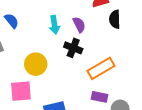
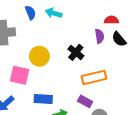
black semicircle: (115, 19) -> (119, 39), turned -56
cyan arrow: (54, 25) -> (54, 13), moved, turned 98
purple semicircle: (79, 25) -> (99, 36), moved

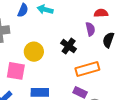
blue semicircle: (30, 13) -> (23, 10), turned 48
black semicircle: (119, 39) -> (108, 40), moved, turned 63

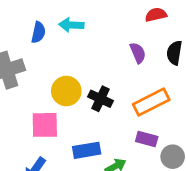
purple semicircle: (90, 29) -> (138, 53), moved
black cross: (69, 46) -> (101, 99), moved

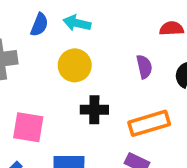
yellow circle: (66, 91) -> (75, 65), moved
black cross: (101, 99) -> (94, 110), turned -35

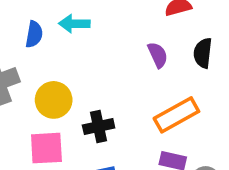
yellow circle: (75, 65) -> (54, 100), moved
black cross: (94, 110) -> (99, 126), moved

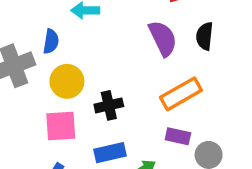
blue semicircle: (34, 34) -> (51, 41), moved
purple semicircle: (158, 55) -> (163, 38), size x1.5

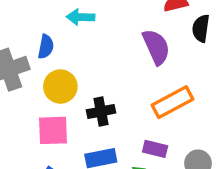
black semicircle: (205, 36) -> (201, 28), moved
purple rectangle: (178, 136) -> (155, 149), moved

